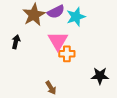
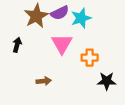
orange cross: (67, 54) -> (90, 58), moved
brown arrow: (51, 88) -> (44, 81), moved, turned -64

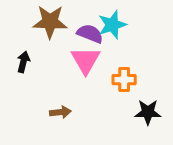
purple semicircle: (60, 13) -> (90, 34), moved, turned -132
brown star: (36, 16) -> (50, 22), turned 30

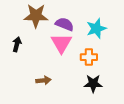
cyan star: (112, 25) -> (96, 28), moved
black star: (148, 112) -> (93, 84), moved

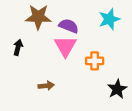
cyan star: (96, 28) -> (109, 19), moved
black star: (93, 84) -> (117, 89), moved, turned -30

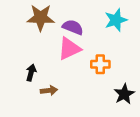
pink triangle: (65, 46) -> (69, 49), turned 35
black arrow: (18, 47) -> (31, 73), moved

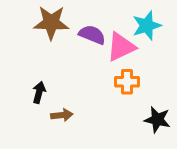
pink triangle: (69, 49) -> (121, 47), moved
black star: (124, 94) -> (157, 120), turned -30

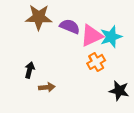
cyan star: (147, 26) -> (111, 37), moved
orange cross: (127, 82) -> (96, 62), turned -30

